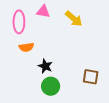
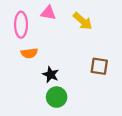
brown square: (91, 77) -> (99, 66), moved

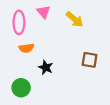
pink triangle: (48, 13) -> (44, 12), turned 40
green circle: (57, 97) -> (21, 88), moved

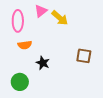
pink triangle: (44, 12) -> (41, 11), turned 32
yellow arrow: (75, 19) -> (60, 18), moved

